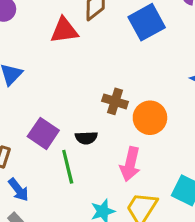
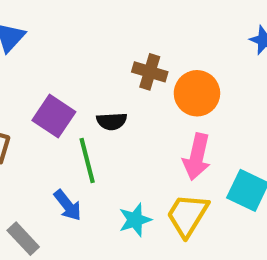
pink arrow: (130, 164) -> (197, 157), moved
blue arrow: (18, 190) -> (68, 205), moved

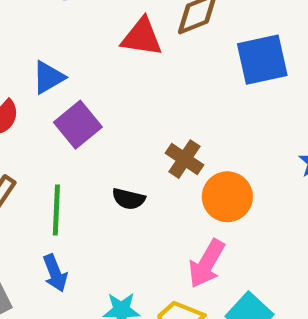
purple square: (54, 116) -> (78, 125), moved
green line: (87, 160) -> (56, 210), moved

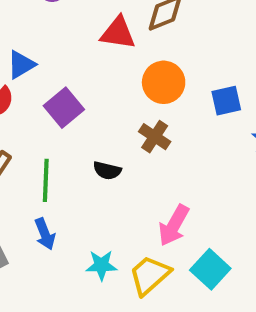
blue square: (262, 60) -> (226, 101), moved, size x0.7
blue triangle: (48, 77) -> (21, 65), moved
orange circle: (227, 197) -> (164, 82), moved

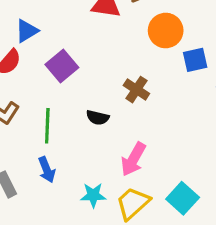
orange circle: (164, 82) -> (166, 31), moved
pink arrow: (174, 225) -> (133, 159), moved

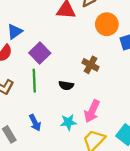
green line: (47, 126) -> (34, 81), moved
cyan star: (93, 195) -> (68, 122), moved

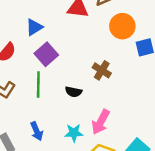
blue triangle: (15, 32) -> (34, 27), moved

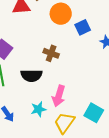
black semicircle: (73, 92) -> (31, 76), size x1.5

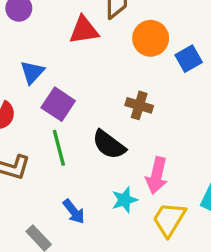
black semicircle: (31, 76) -> (109, 145), turned 40

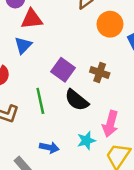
red triangle: (84, 30) -> (32, 19), moved
purple square: (58, 104) -> (63, 70), moved
blue arrow: (74, 211) -> (49, 147), turned -42

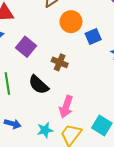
purple square: (63, 70) -> (26, 47), moved
cyan star: (86, 141) -> (45, 130), moved

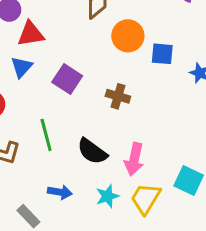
blue square: (93, 37) -> (162, 54), turned 35
black semicircle: (39, 85) -> (92, 151), moved

